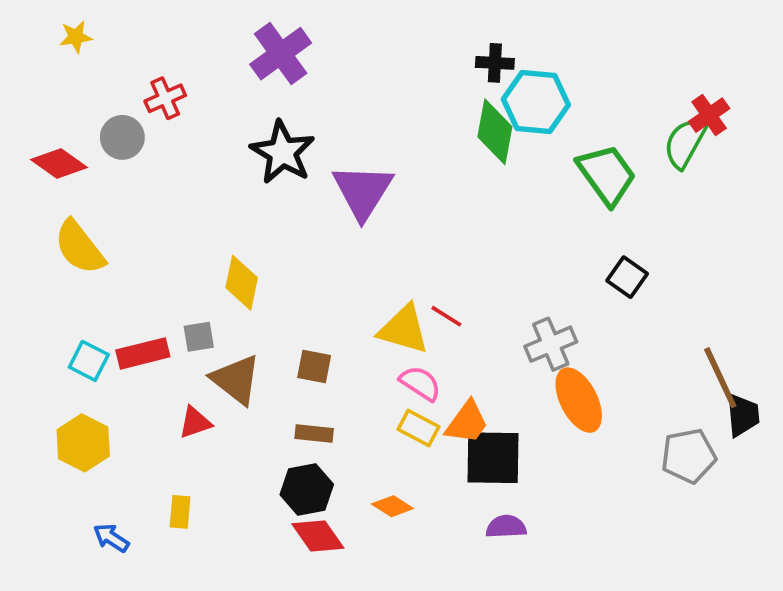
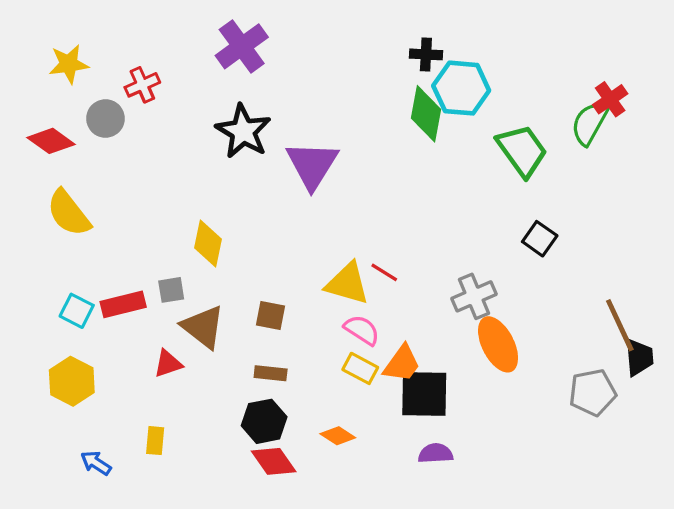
yellow star: (76, 37) -> (69, 64), moved, size x1.4

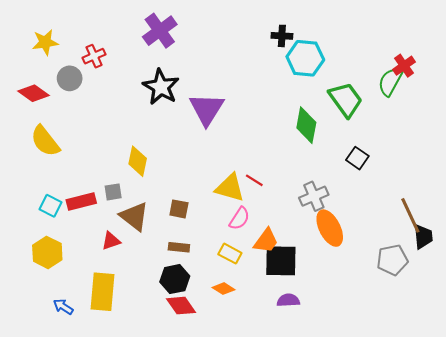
green diamond: (426, 114) -> (306, 125), moved
pink semicircle: (362, 330) -> (239, 219), turned 90
yellow rectangle: (360, 368) -> (230, 254), moved
yellow rectangle: (155, 441) -> (103, 292), size x2.0

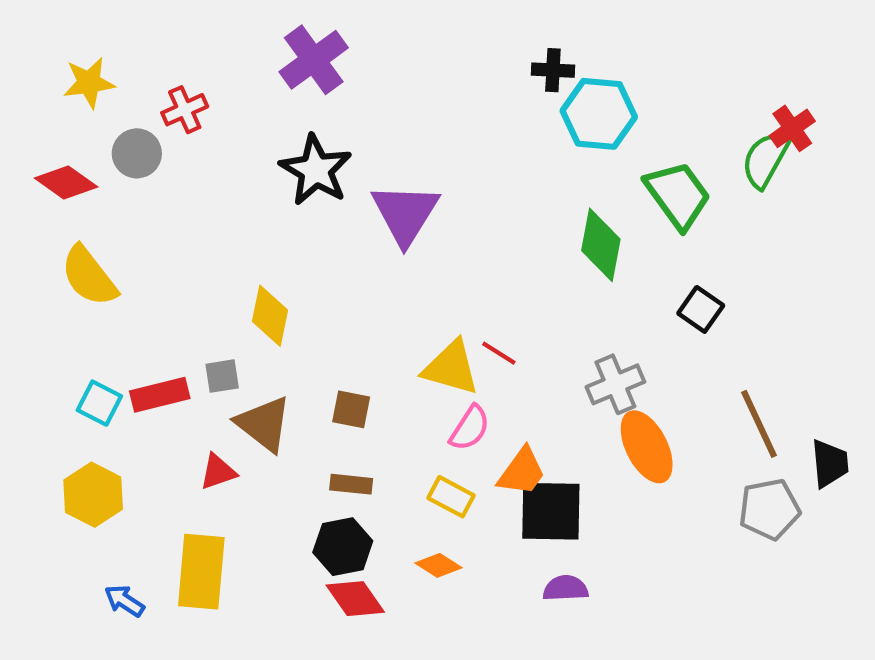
brown line: (410, 215) -> (759, 424), moved

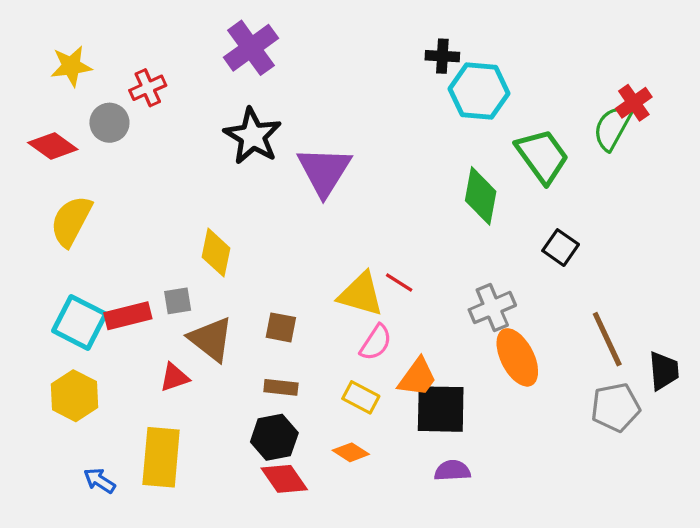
yellow semicircle: (89, 276) -> (71, 221), turned 66
cyan square: (99, 403) -> (80, 322), size x1.5

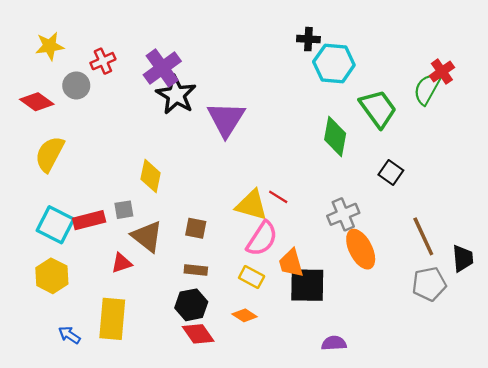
purple cross: (251, 48) -> (162, 68), moved
pink semicircle: (376, 342) -> (262, 239), size x1.4
orange trapezoid: (417, 377) -> (291, 263), turned 128
purple semicircle: (452, 471) -> (334, 343), moved

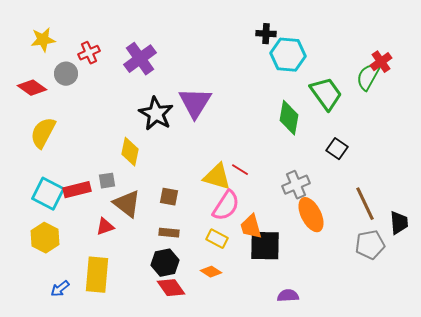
black star: (176, 95) -> (156, 114), moved
blue arrow: (69, 335) -> (60, 289), turned -72

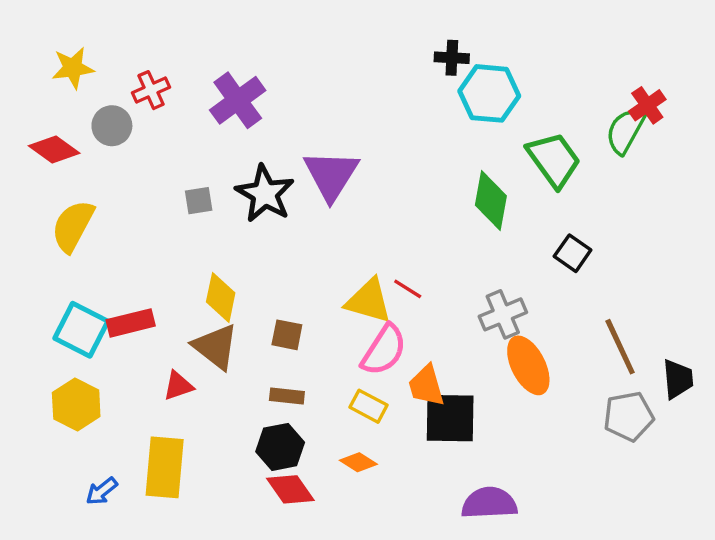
yellow diamond: (130, 152) -> (221, 297), moved
gray square: (107, 181) -> (199, 201), moved
purple semicircle: (288, 296) -> (489, 503), size x1.5

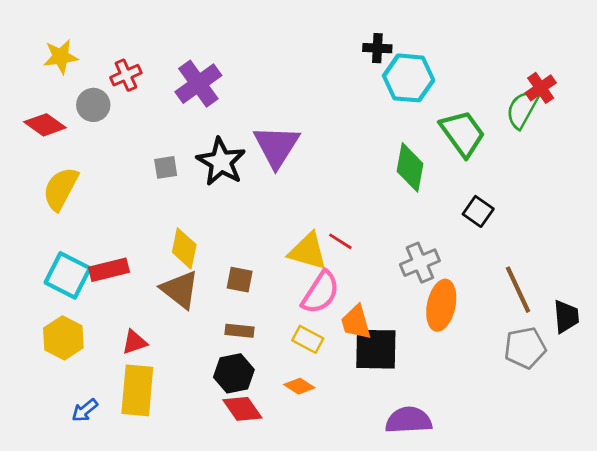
orange ellipse: (528, 365) -> (441, 305), turned 39
red triangle: (178, 386) -> (134, 342), moved

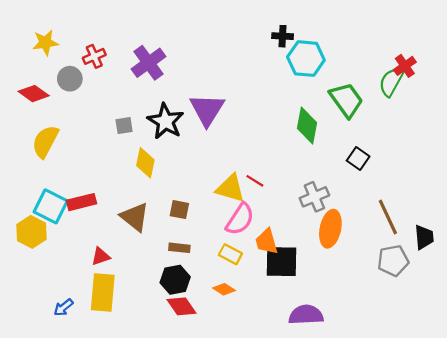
yellow diamond: (184, 248) -> (145, 163), moved
yellow hexagon: (63, 338) -> (32, 232), moved

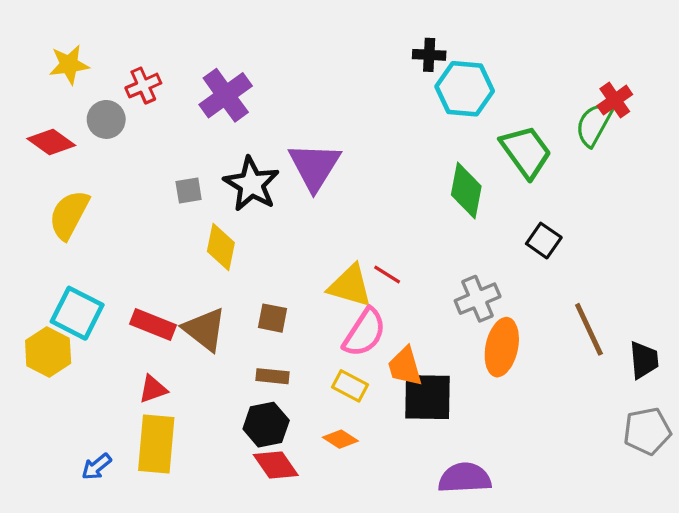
red rectangle: (81, 202) -> (153, 325), moved, turned 36
gray pentagon: (393, 261) -> (647, 431), moved

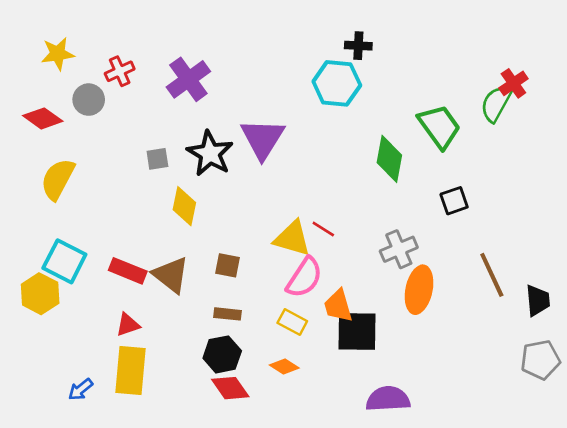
cyan hexagon: (465, 89) -> (337, 83), moved
black square: (544, 241) -> (454, 201), turned 36

